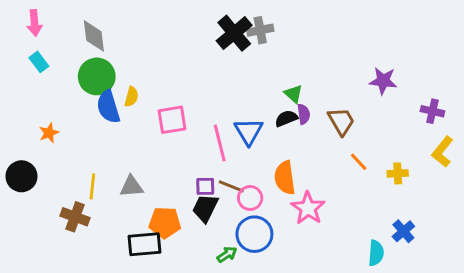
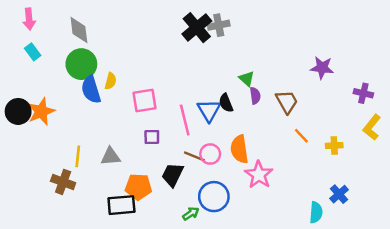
black semicircle: (286, 118) -> (226, 103), moved, turned -90
orange star: (49, 133) -> (41, 111), size x1.6
black circle: (21, 176) -> (18, 111), moved
purple square: (205, 186) -> (152, 137), moved
pink circle: (250, 198) -> (210, 154), moved

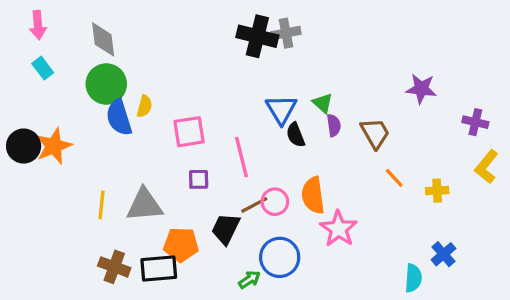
black cross: (197, 28) -> (257, 36), turned -36
blue triangle: (209, 110) -> (281, 109), moved
gray triangle: (111, 156) -> (144, 205), size x1.4
brown line: (194, 156) -> (254, 205), turned -50
brown cross: (63, 182) -> (114, 267), moved

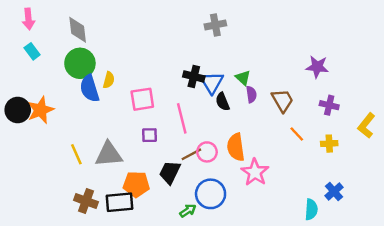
black cross: (257, 36) -> (194, 76), moved, size x0.7
purple cross: (475, 122) -> (329, 105), moved
yellow line: (101, 205) -> (76, 154), turned -30

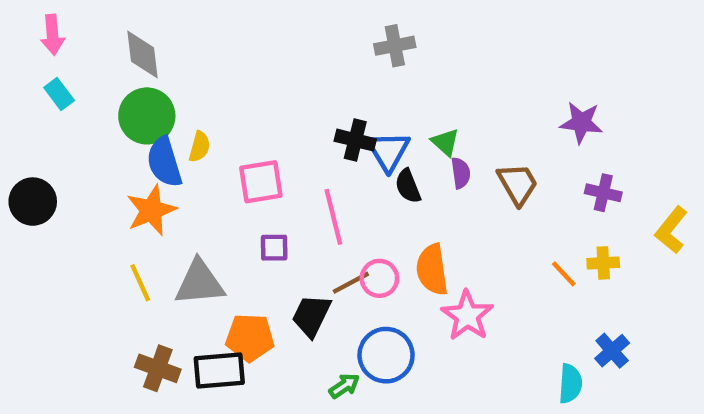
orange star: (40, 110) -> (151, 210), moved
orange line: (297, 134) -> (564, 274), moved

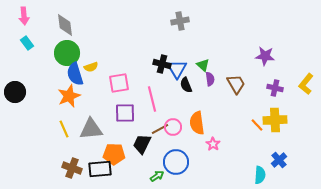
yellow semicircle: (199, 147) -> (91, 67), turned 56
yellow L-shape: (671, 230) -> (306, 84), moved
purple square: (274, 248) -> (125, 113), size x1.5
yellow cross: (603, 263) -> (275, 120), size x1.6
pink star: (467, 316) -> (213, 144), size x0.6

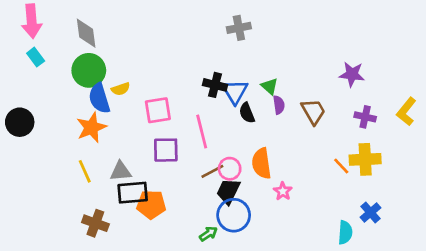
pink arrow: (24, 16) -> (32, 21), size x1.4
gray triangle: (91, 129) -> (121, 171), size x0.7
black trapezoid: (142, 144) -> (228, 191), moved
black rectangle: (100, 169) -> (133, 193), moved

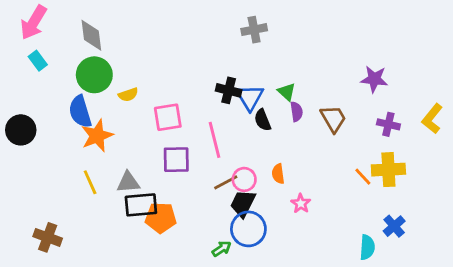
pink arrow: (32, 21) -> (33, 23), turned 36
blue semicircle: (99, 98) -> (80, 112), moved
orange semicircle: (262, 163) -> (278, 174), size x0.6
brown cross: (95, 223) -> (48, 237), moved

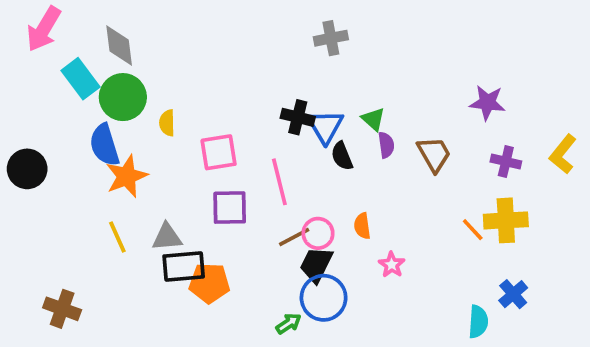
cyan rectangle: (38, 61) -> (81, 79), moved, size x1.5
yellow semicircle: (128, 95) -> (167, 123), turned 108

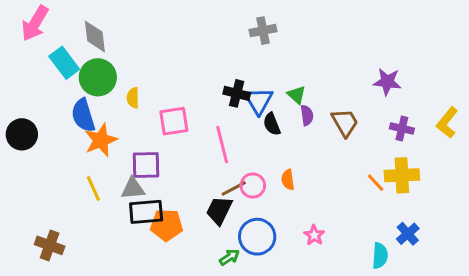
purple square: (230, 208) -> (146, 165), moved
black trapezoid: (316, 265) -> (219, 210), moved
pink star: (392, 265) -> (314, 235), moved

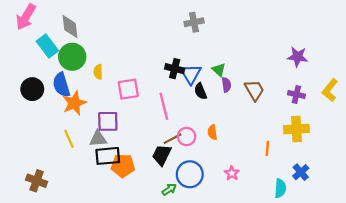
purple star: (387, 82) -> (298, 57), moved
black circle: (22, 134) -> (32, 89), moved
orange line: (376, 183) -> (267, 148), moved, turned 48

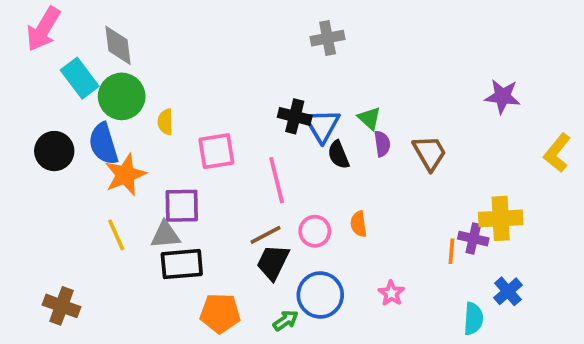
purple cross: (296, 94) -> (473, 239), moved
brown line: (172, 139) -> (266, 235), moved
orange pentagon: (123, 166) -> (220, 313), moved

